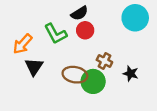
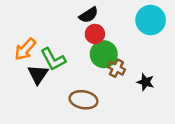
green L-shape: (56, 34) -> (53, 59), moved
brown ellipse: (75, 75) -> (83, 100), moved
green circle: (93, 81) -> (104, 54), moved

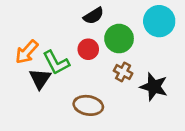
red circle: (95, 34) -> (88, 49), moved
green circle: (104, 54) -> (119, 39), moved
black star: (146, 82) -> (154, 87), size x1.5

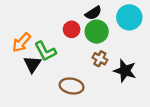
black semicircle: (94, 16) -> (93, 13), moved
red circle: (88, 49) -> (72, 29), moved

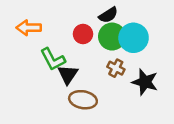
cyan circle: (129, 17) -> (134, 38), moved
orange arrow: (21, 42) -> (29, 28), moved, turned 48
black triangle: (32, 64) -> (68, 74), moved

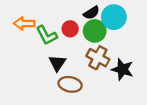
cyan circle: (134, 38) -> (114, 17), moved
green L-shape: (53, 59) -> (47, 35), moved
brown cross: (116, 68) -> (98, 58), size x1.5

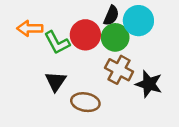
black semicircle: (91, 13) -> (111, 15), turned -35
red circle: (70, 29) -> (85, 35), size x1.5
black triangle: (57, 63) -> (56, 81), moved

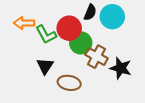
green circle: (115, 37) -> (81, 43), moved

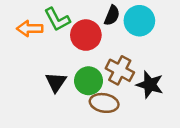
green L-shape: (46, 35) -> (57, 19), moved
green circle: (81, 43) -> (88, 81), moved
brown ellipse: (69, 83) -> (104, 103), moved

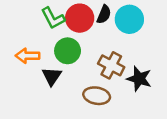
orange arrow: (30, 29) -> (28, 56), moved
red circle: (86, 35) -> (80, 18), moved
green circle: (88, 81) -> (68, 51), moved

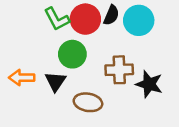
orange arrow: (28, 56) -> (22, 78), moved
brown cross: (111, 65) -> (119, 70), turned -30
brown ellipse: (97, 96) -> (88, 102), moved

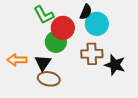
red circle: (85, 19) -> (63, 28), moved
cyan circle: (139, 20) -> (97, 24), moved
brown ellipse: (88, 102) -> (49, 79), moved

